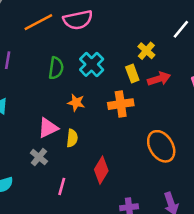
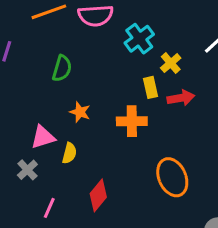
cyan cross: (92, 64) -> (139, 39), moved

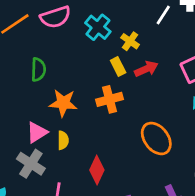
orange star: (80, 112) -> (63, 103), size x1.5
gray cross: (27, 170) -> (31, 164), size x1.5

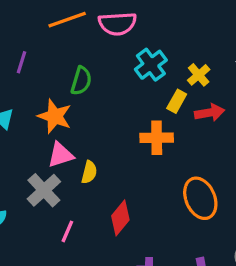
cyan cross: (98, 27) -> (151, 65), moved
yellow rectangle: (118, 66) -> (177, 101), turned 42
orange star: (63, 103) -> (55, 116), moved

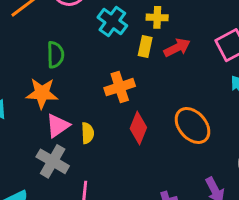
yellow cross: (199, 75) -> (157, 17), turned -30
orange cross: (157, 138) -> (120, 87), moved
red diamond: (120, 218) -> (138, 128), moved

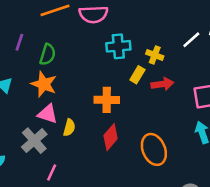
cyan cross: (112, 21) -> (118, 46), turned 30
green semicircle: (55, 55) -> (48, 55), moved
pink triangle: (58, 126) -> (48, 114), turned 35

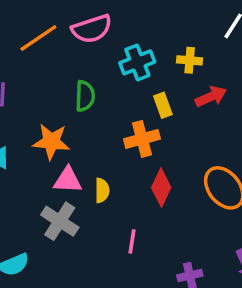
green semicircle: (48, 55) -> (85, 96), moved
yellow rectangle: (137, 75) -> (163, 105), moved, turned -35
pink line: (52, 173) -> (132, 241), moved

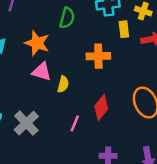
yellow rectangle: (163, 105) -> (124, 29), moved
red diamond: (161, 188) -> (101, 108), moved
gray cross: (60, 221) -> (26, 123), moved

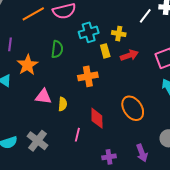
orange star: (37, 43) -> (28, 65), moved, turned 30
red diamond: (101, 108) -> (97, 118), turned -30

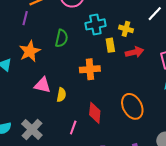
purple line: (10, 44) -> (25, 18), moved

